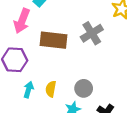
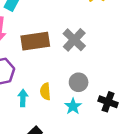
gray cross: (92, 33) -> (74, 40), moved

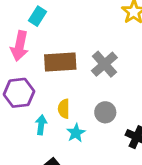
yellow semicircle: (45, 91) -> (64, 109), moved
cyan star: (73, 106) -> (76, 133), moved

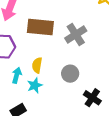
cyan star: (76, 133) -> (35, 85), moved

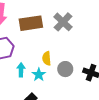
yellow semicircle: (37, 65) -> (47, 58), moved
gray circle: (70, 74) -> (65, 69), moved

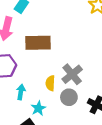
gray cross: (63, 22) -> (72, 74), moved
cyan star: (39, 75) -> (38, 108), moved

